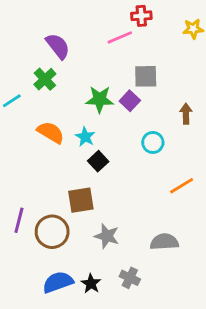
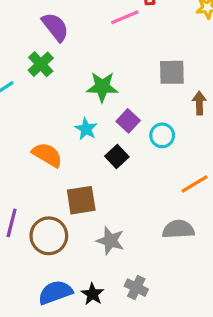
gray square: (146, 76) -> (172, 72), moved
purple square: (130, 101) -> (128, 121), moved
orange semicircle: (51, 132) -> (47, 155), moved
black square: (98, 161) -> (117, 156), moved
gray semicircle: (164, 242) -> (178, 229), moved

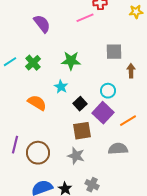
green cross: (41, 64) -> (33, 63), moved
purple square: (128, 121) -> (103, 113), moved, size x1.5
brown square: (81, 200) -> (82, 131), moved

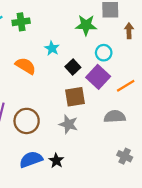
green star: (71, 61) -> (86, 25), moved
green cross: (33, 63) -> (21, 22), turned 35
gray cross: (92, 185) -> (125, 156), moved

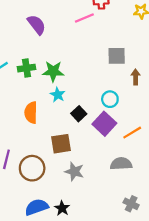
green star: (86, 25) -> (53, 71), moved
orange semicircle: (25, 66) -> (31, 113), turned -120
brown square: (75, 97) -> (61, 144), moved

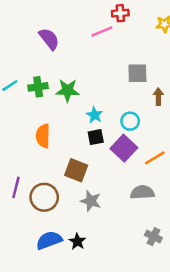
cyan star: (58, 95) -> (95, 115), moved
black square: (79, 114) -> (96, 137), turned 32
brown square: (61, 144) -> (76, 170), turned 30

